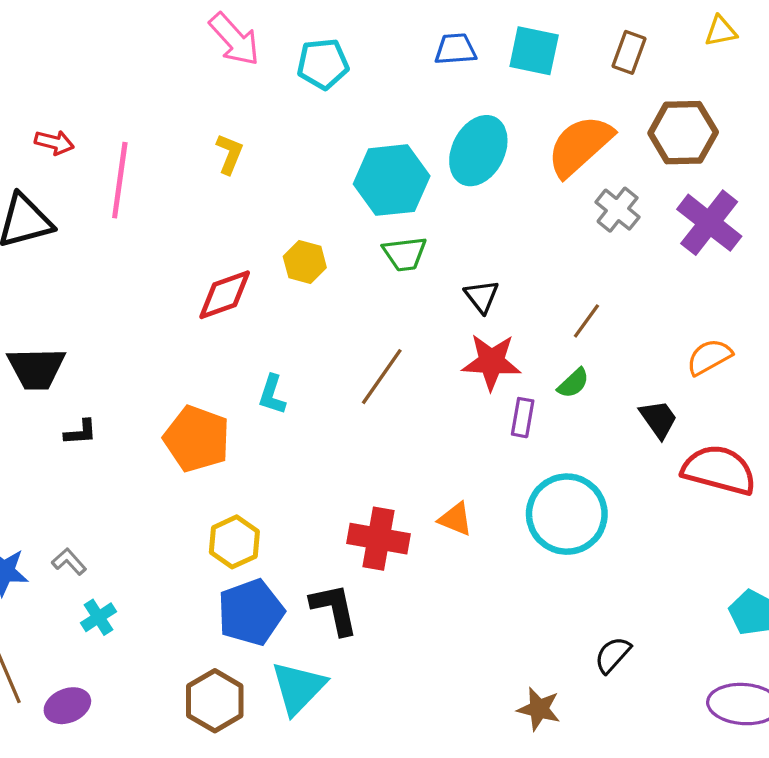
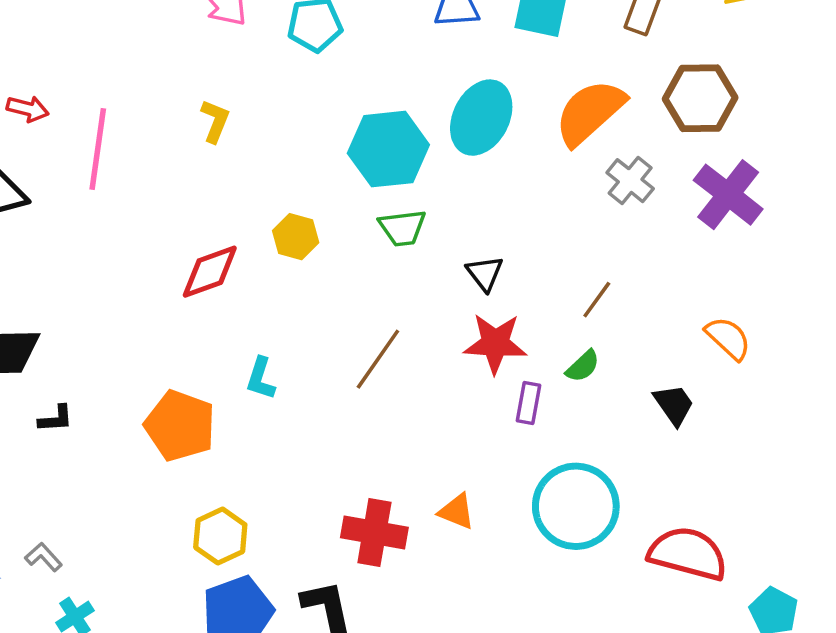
orange semicircle: (709, 357) -> (728, 338), turned 72
red semicircle: (719, 470) -> (688, 554), moved

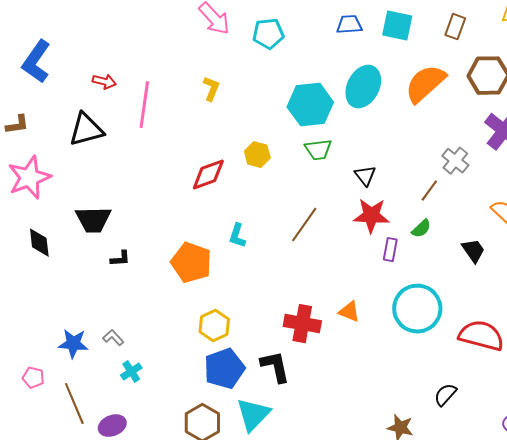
gray cross: (630, 181) -> (455, 161), moved

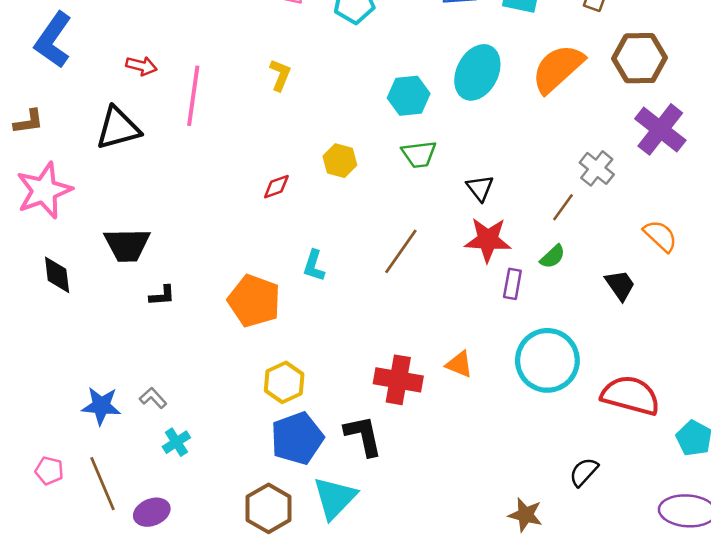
cyan hexagon: (310, 105) -> (409, 96), size x0.7
red diamond: (208, 175) -> (276, 187), size x0.6
pink pentagon: (33, 378) -> (49, 471), moved

